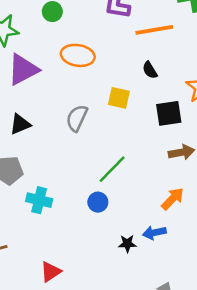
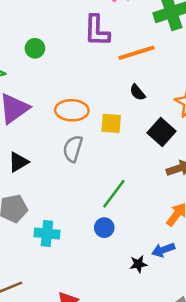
orange ellipse: (78, 55) -> (72, 110), moved
black square: (169, 113) -> (162, 132), turned -32

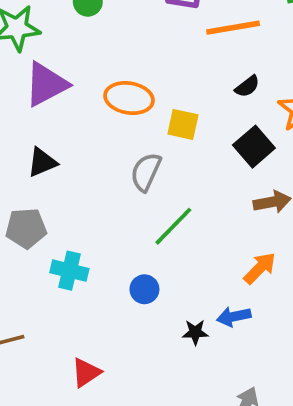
black semicircle: (137, 92) -> (247, 86), moved, turned -96
gray semicircle: (73, 149) -> (146, 172), moved
blue circle: (104, 228) -> (144, 289), moved

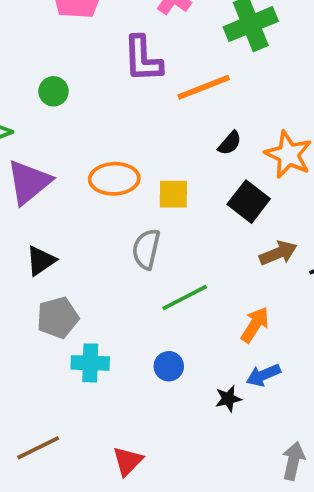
green line: (173, 226) -> (185, 297), turned 30
gray pentagon: (26, 228) -> (58, 318), moved
orange arrow: (260, 268) -> (255, 325), moved

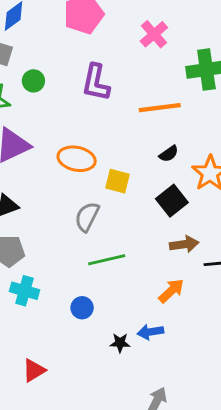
purple L-shape: (143, 59) -> (96, 83), moved
green circle: (53, 91) -> (33, 81), moved
orange arrow: (255, 325) -> (171, 291), moved

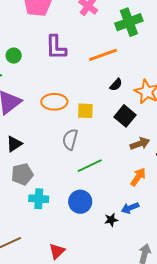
blue circle: (82, 308) -> (80, 202), size x1.5

